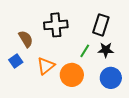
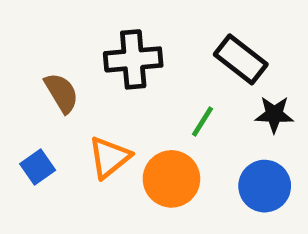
black rectangle: (101, 25) -> (241, 59), turned -70
black star: (106, 50) -> (274, 114), moved
blue square: (16, 61) -> (38, 167), moved

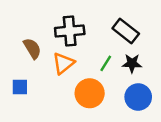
black star: (274, 114) -> (132, 63), moved
orange triangle: (109, 157) -> (63, 63), moved
blue square: (38, 167) -> (20, 87), turned 35

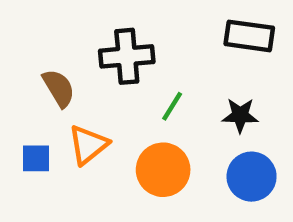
black rectangle: (126, 31) -> (249, 36), moved, turned -30
orange triangle: (63, 63) -> (88, 145), moved
green line: (106, 63) -> (172, 106), moved

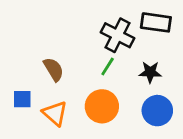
black cross: (127, 56) -> (118, 35), moved, turned 32
brown semicircle: (59, 88) -> (54, 69), moved
orange triangle: (88, 145) -> (55, 113), moved, turned -40

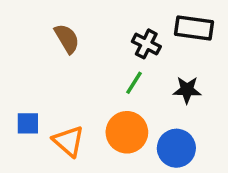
black cross: (118, 35) -> (146, 44), size x0.7
brown semicircle: (54, 69) -> (67, 39), moved
blue circle: (157, 111) -> (176, 148), moved

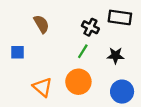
blue square: (28, 123) -> (17, 52), moved
blue circle: (176, 148) -> (122, 92), moved

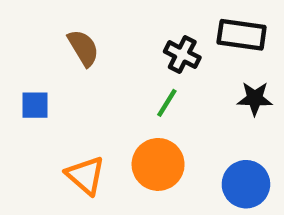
black star: (116, 56) -> (255, 98), moved

